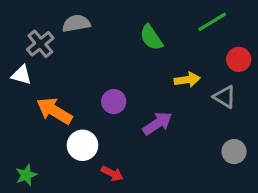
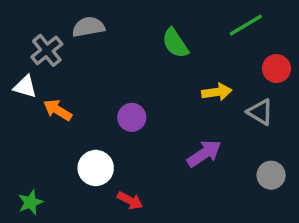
orange arrow: (54, 111) -> (58, 110), moved, size x0.7
purple arrow: (157, 123) -> (204, 154), moved

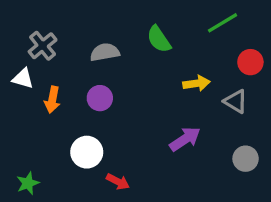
gray semicircle: (88, 27) -> (105, 52), moved
orange arrow: (58, 110) -> (52, 100), turned -110
purple circle: (132, 117) -> (100, 98), moved

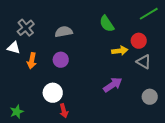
green line: (223, 23) -> (149, 14), moved
green semicircle: (159, 39) -> (107, 24), moved
red circle: (250, 62) -> (139, 41), moved
red arrow: (118, 182) -> (64, 111), moved, turned 48

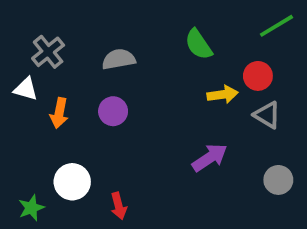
white circle: (53, 93) -> (72, 182), moved

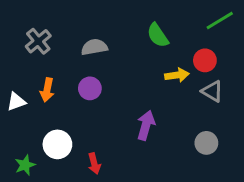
white triangle: (26, 89) -> (16, 102), moved, turned -36
purple arrow: (210, 158) -> (146, 125), moved, turned -40
gray circle: (278, 180) -> (206, 143), moved

